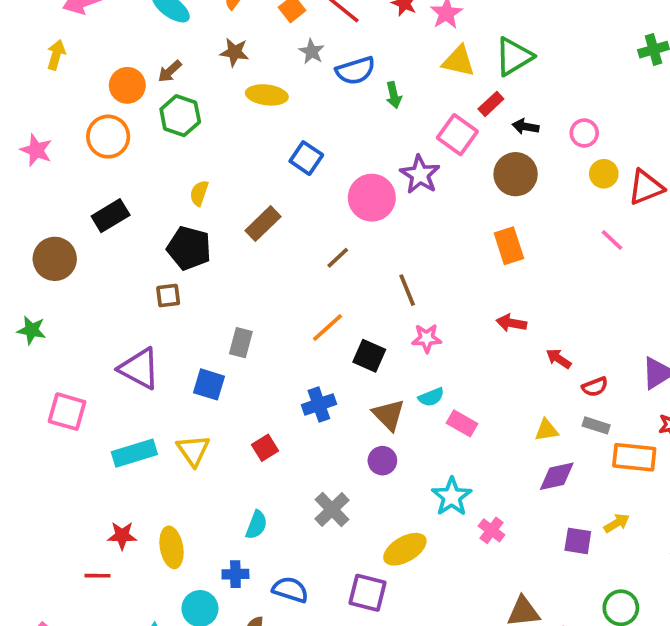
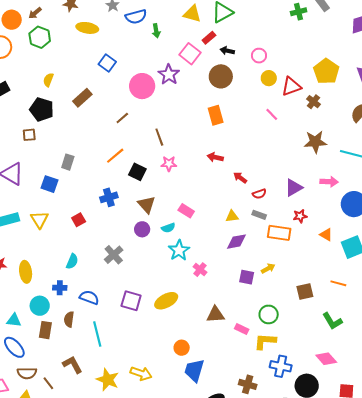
cyan semicircle: (431, 397) -> (168, 228), moved
yellow ellipse: (405, 549) -> (166, 301), moved

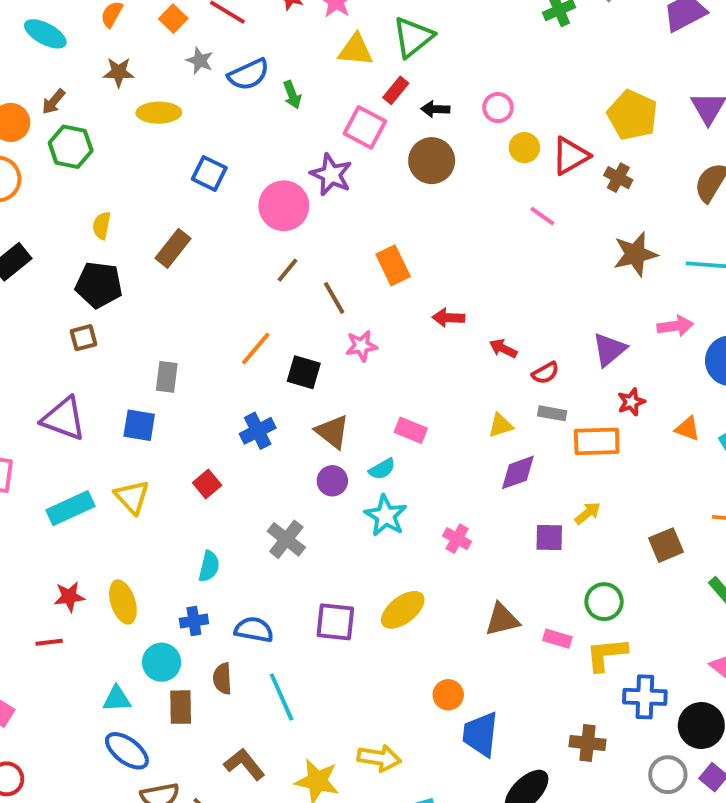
orange rectangle: (216, 115) -> (393, 265), moved
brown line: (122, 118) -> (288, 270), moved
cyan star: (179, 250) -> (386, 516), moved

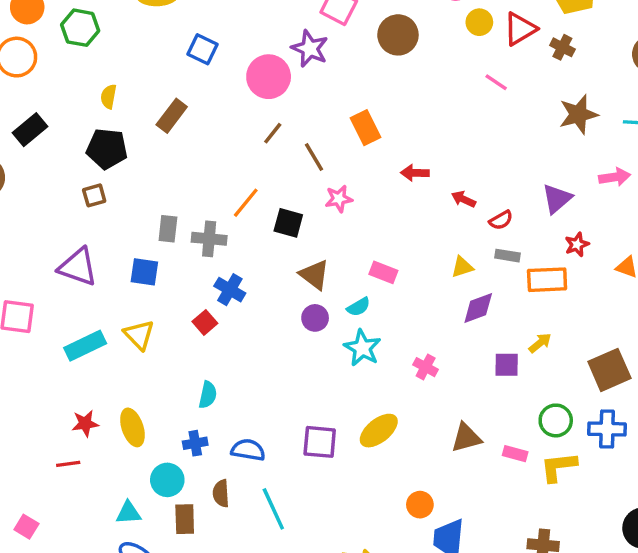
blue cross: (258, 431) -> (230, 290), moved, turned -32
gray cross: (286, 539) -> (209, 239), moved, turned -32
brown square: (666, 545) -> (609, 370), size x1.4
blue cross: (645, 697) -> (607, 429), moved

